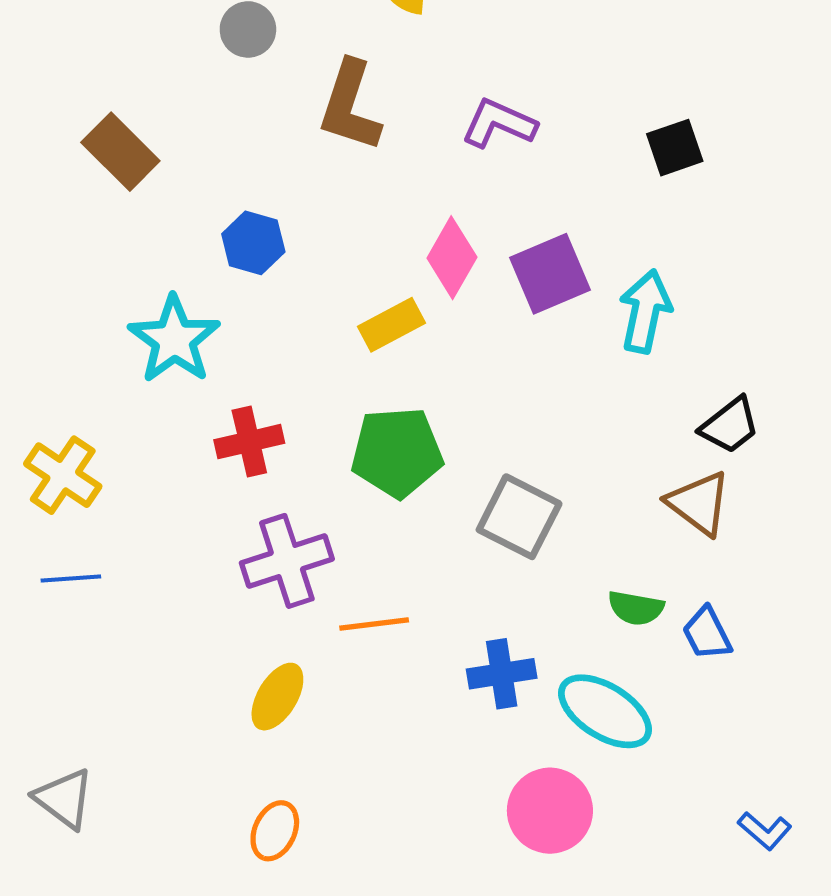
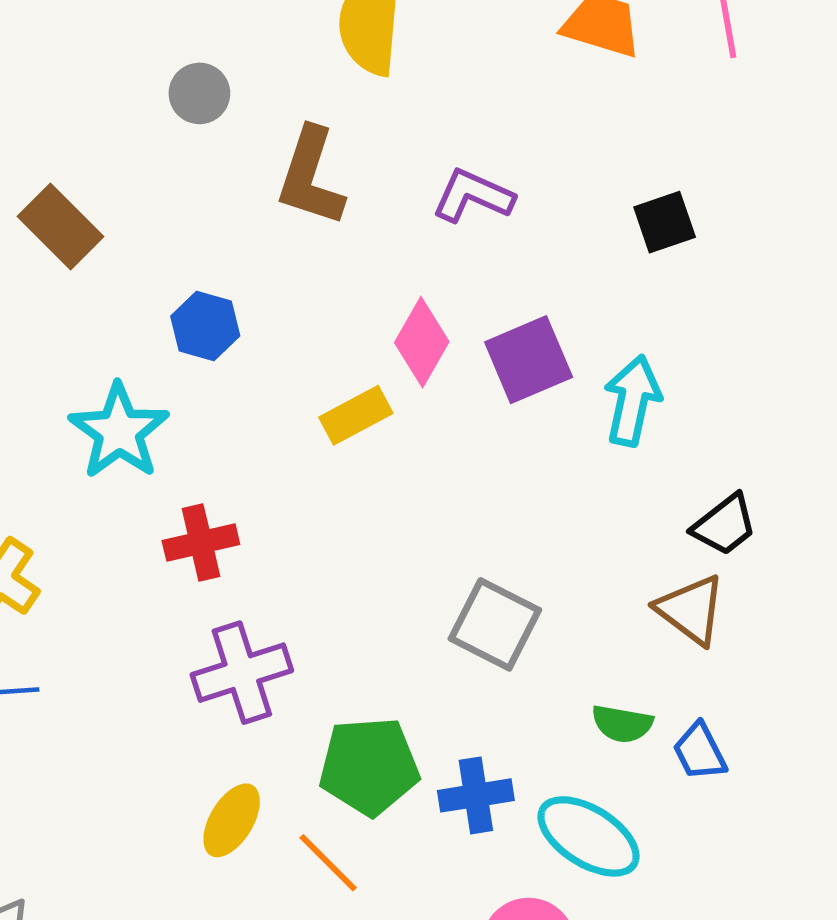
green pentagon: (397, 452) -> (369, 766), moved
orange line: (374, 624) -> (328, 863), moved, turned 52

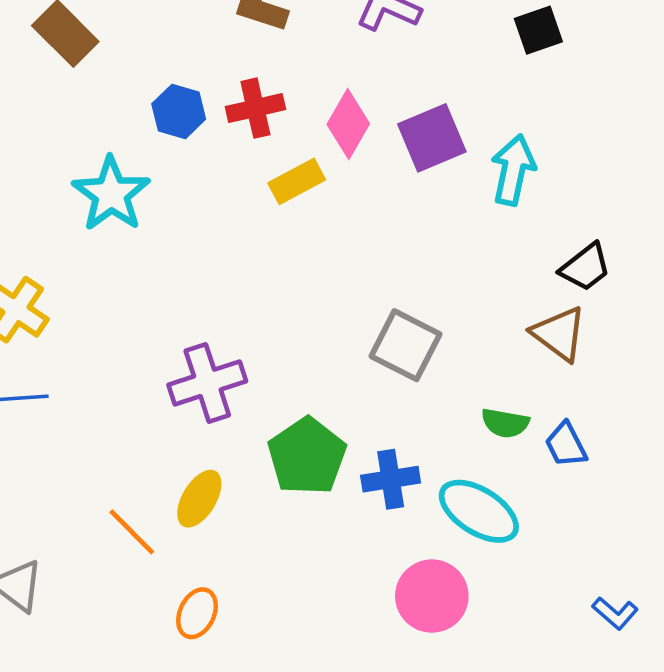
red cross: (201, 542) -> (255, 108), moved
green pentagon: (369, 766) -> (307, 456), turned -30
orange line: (328, 863) -> (132, 532), moved

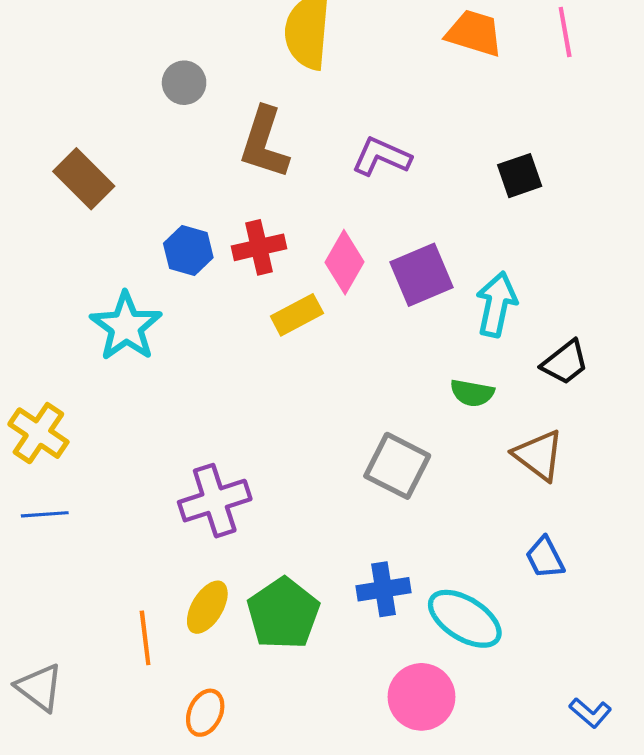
black trapezoid: (585, 267) -> (565, 362), moved
green semicircle: (505, 423) -> (472, 393), moved
green pentagon: (307, 456) -> (283, 614), moved
orange line: (132, 532) -> (145, 638), turned 38

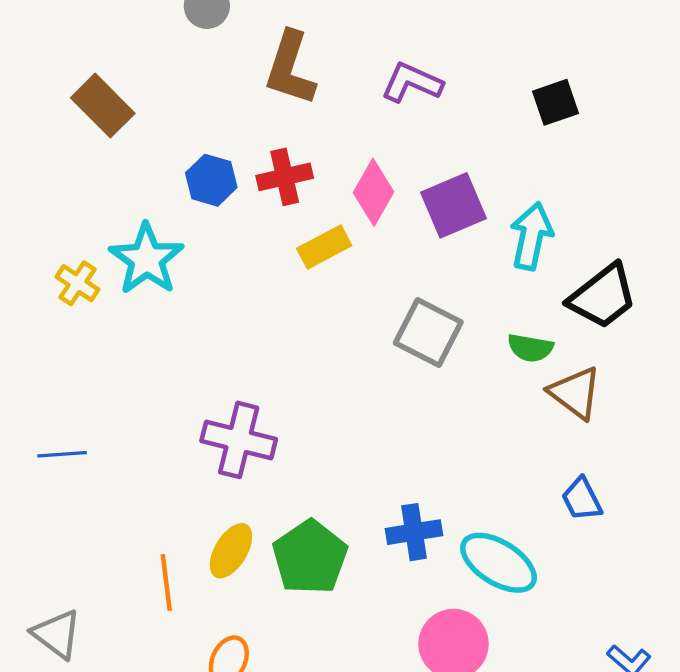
black trapezoid: (565, 362) -> (603, 296), size x1.4
green semicircle: (472, 393) -> (530, 348), moved
yellow cross: (38, 433) -> (77, 283), moved, size x0.7
gray square: (397, 466) -> (428, 333), moved
purple cross: (215, 501) -> (239, 440), turned 32

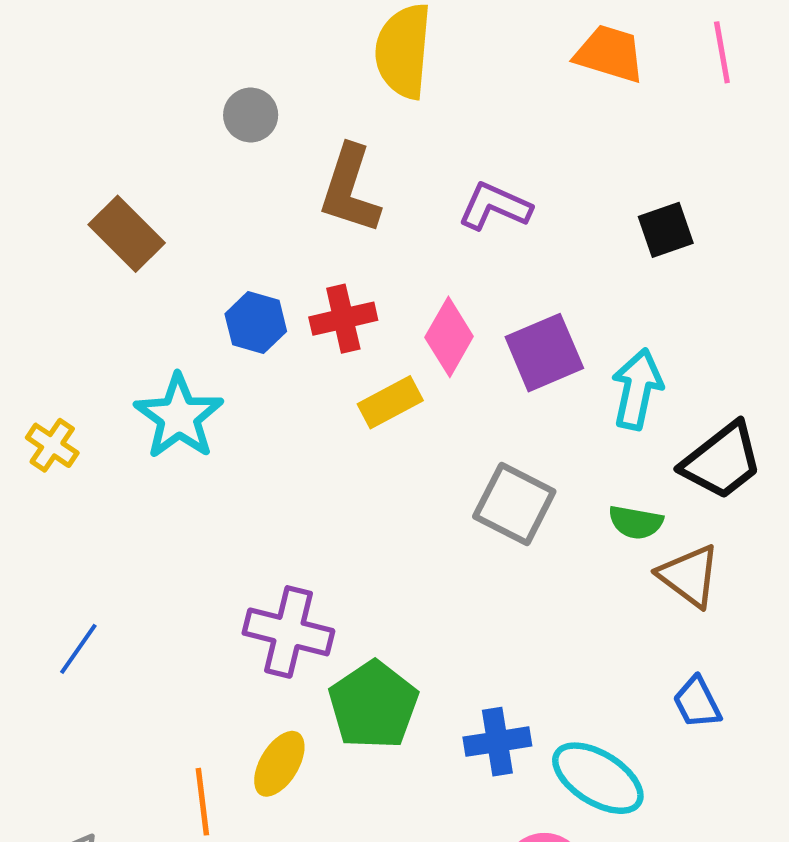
yellow cross: (77, 283) -> (52, 445), moved
blue line: (62, 454) -> (78, 649), turned -51
green pentagon: (310, 557) -> (373, 705), moved

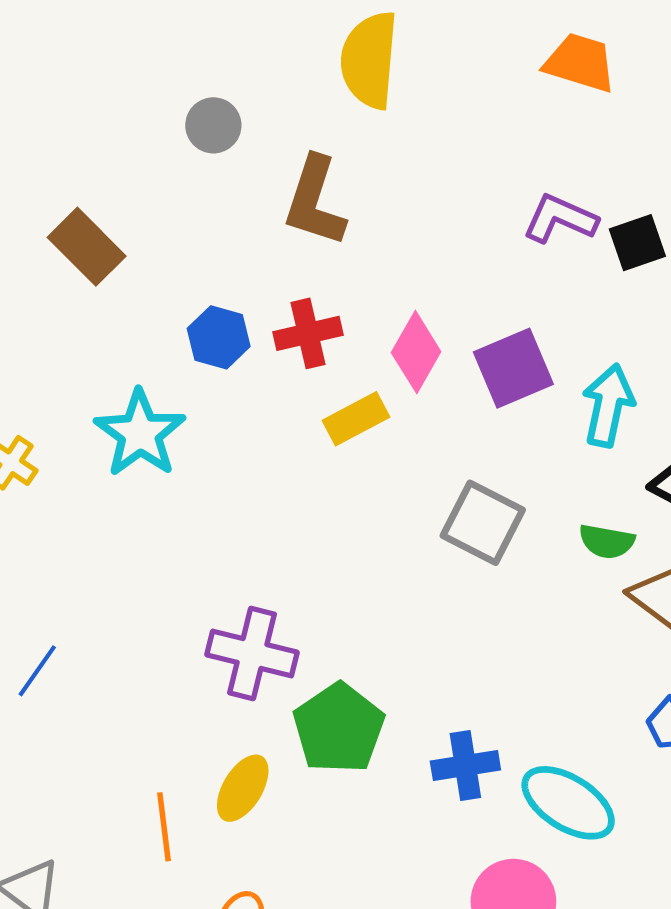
purple L-shape: (495, 206) -> (560, 219), moved

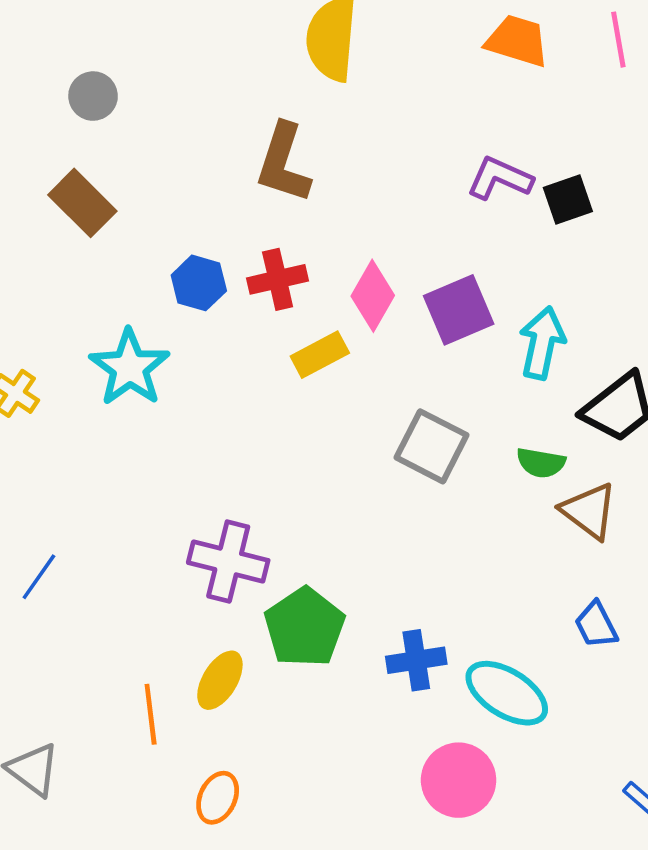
gray circle: (213, 125) -> (93, 96), moved

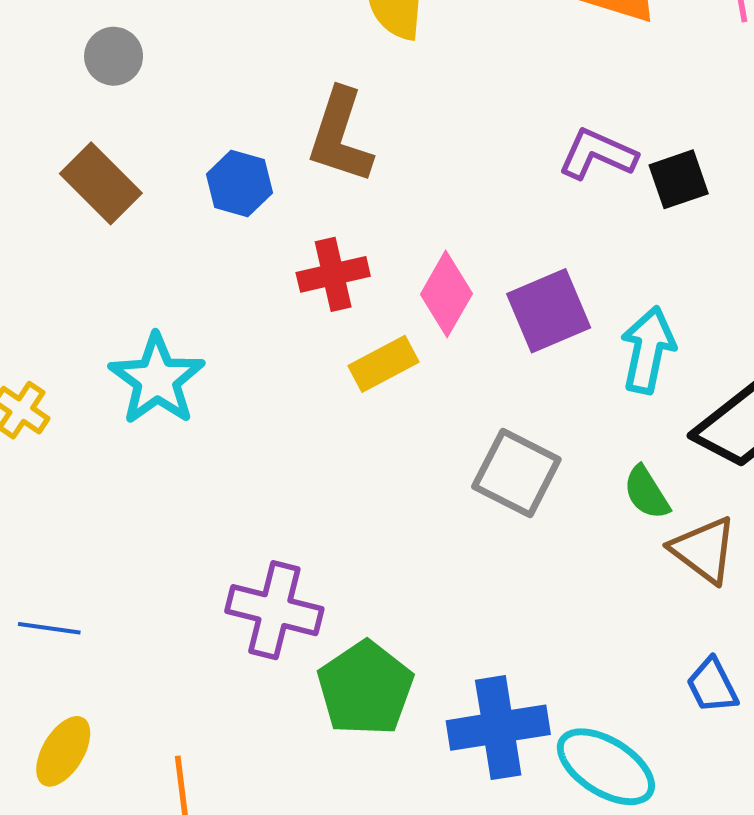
blue hexagon: (199, 283) -> (239, 183), moved
green semicircle: (541, 463) -> (646, 493), turned 48
blue line: (39, 577) -> (49, 628), turned 63
blue cross: (416, 660) -> (498, 728), size x1.4
yellow ellipse: (220, 680) -> (63, 751), moved

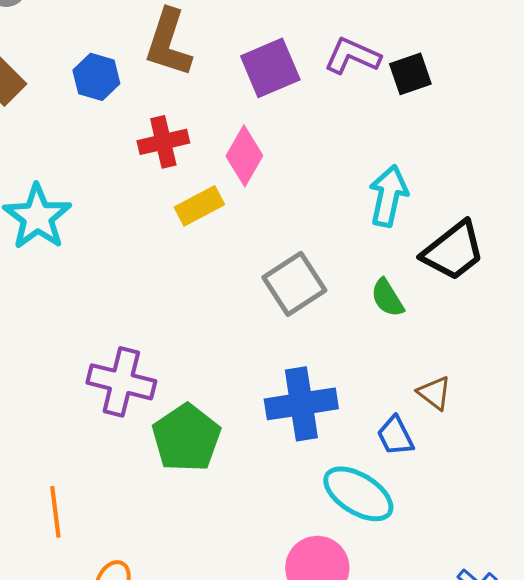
purple square: (549, 311) -> (270, 68), moved
gray square: (516, 473) -> (294, 284), turned 30
brown triangle: (704, 550) -> (434, 393), moved, size x0.7
blue trapezoid: (712, 686) -> (395, 436), moved
blue cross: (498, 728) -> (301, 404), moved

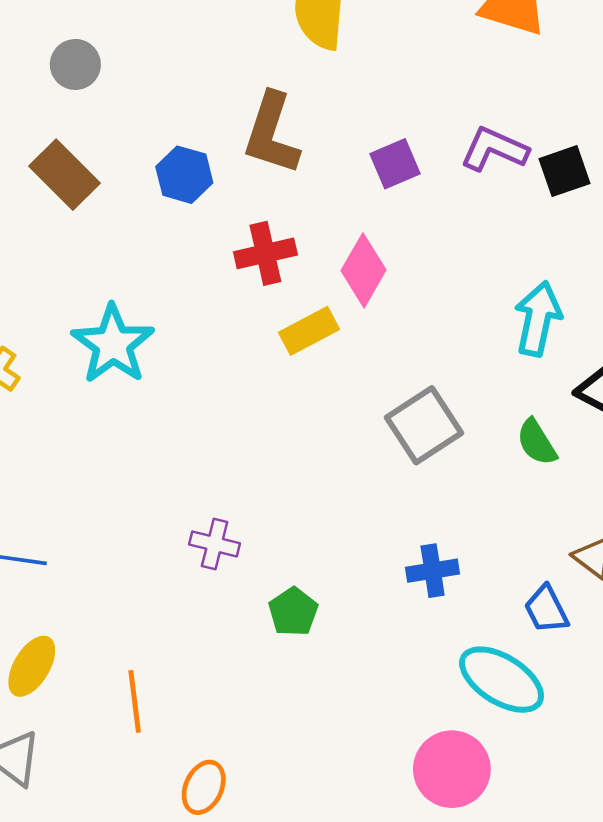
purple square: (270, 68) -> (395, 164), size x0.7
purple cross: (121, 382) -> (215, 544), size x0.6
blue cross: (301, 404) -> (433, 571), size x0.6
green pentagon: (186, 438) -> (293, 612), size x0.6

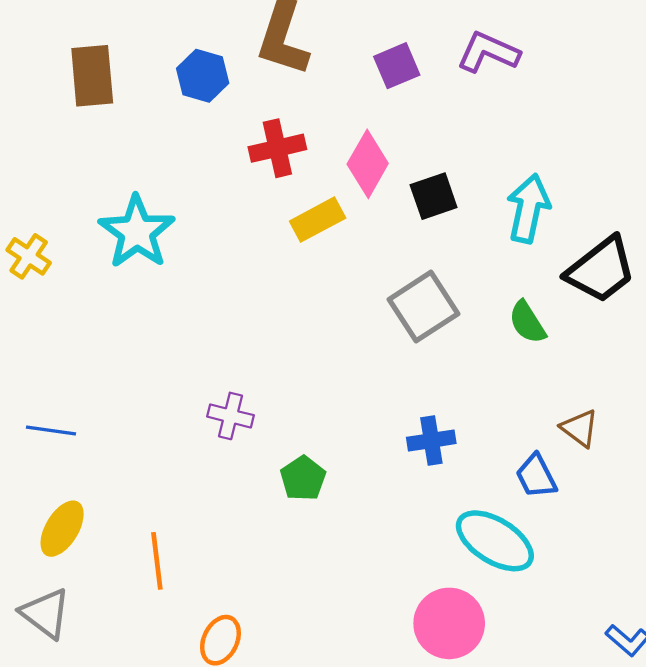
black square: (564, 171) -> (434, 196), moved
brown rectangle: (64, 175) -> (92, 76), turned 40

